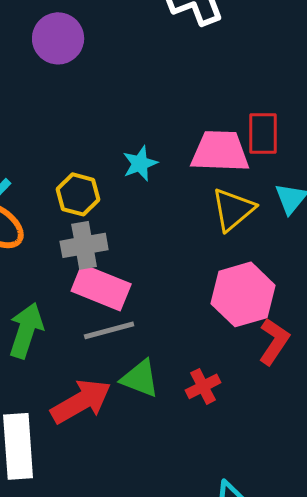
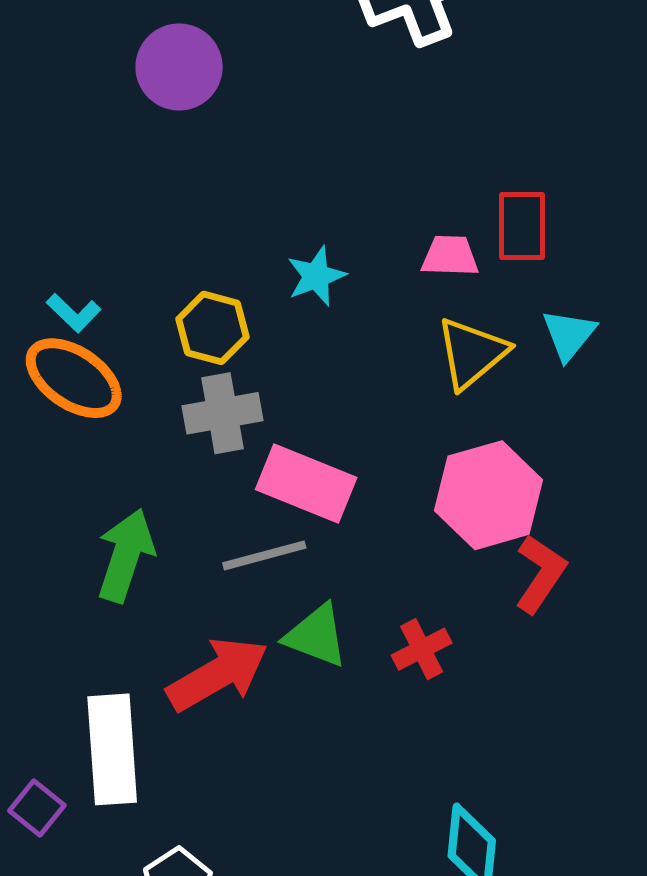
pink trapezoid: (220, 151) -> (450, 256), size x0.6
pink rectangle: (101, 287) -> (306, 484), moved

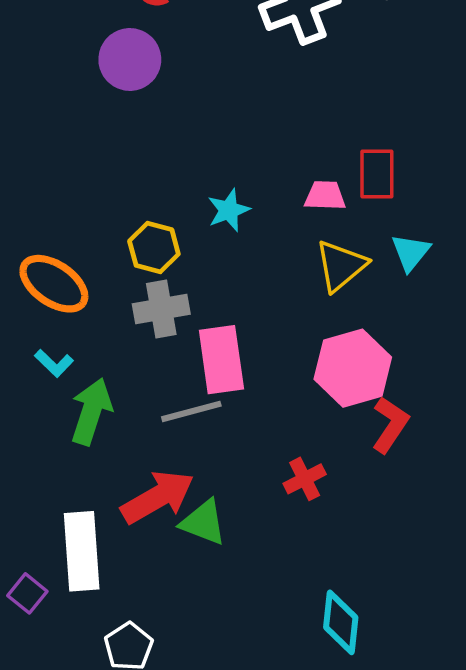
cyan L-shape: (74, 313) -> (54, 363), moved
pink rectangle: (306, 484) -> (221, 360), turned 60
green triangle: (316, 636) -> (203, 522), moved

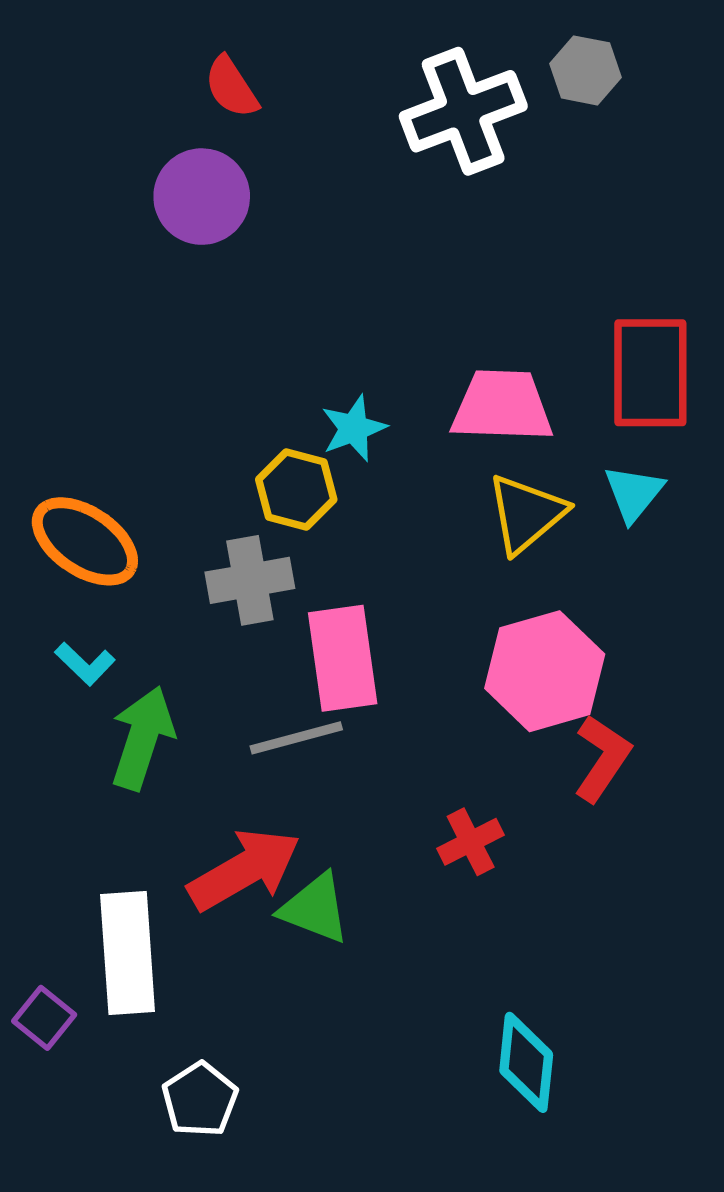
red rectangle: (377, 174) -> (650, 373), moved, size x1.4
pink trapezoid: (325, 196) -> (502, 406), size x1.6
yellow hexagon: (154, 248) -> (296, 489), moved

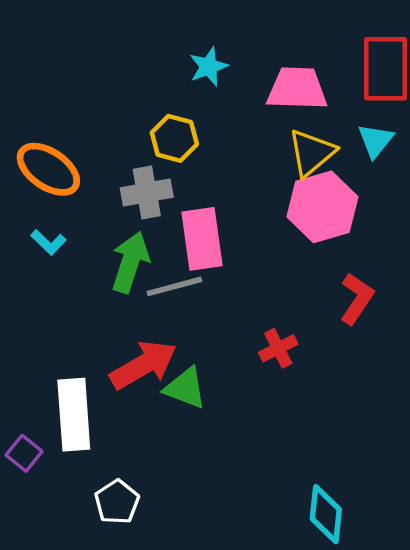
cyan star: (354, 428) -> (209, 67), moved
pink hexagon: (545, 671) -> (322, 207), moved
green arrow: (142, 738) -> (130, 262), moved
cyan diamond: (526, 1062) -> (326, 514), moved

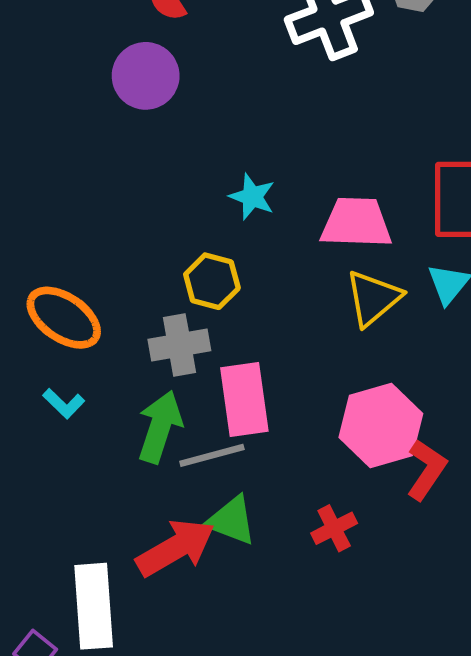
cyan star: (209, 67) -> (252, 197), turned -30
pink hexagon: (322, 207) -> (381, 426), moved
green triangle: (185, 388) -> (231, 520), moved

